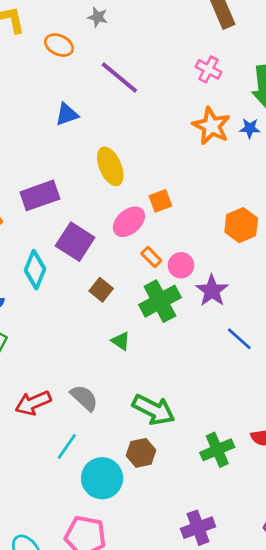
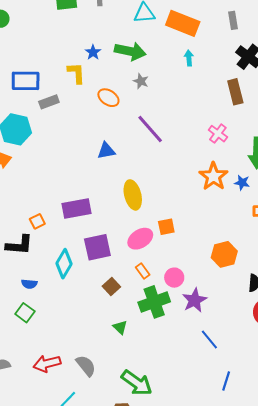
purple square: (75, 242) -> (97, 247), turned 36
orange rectangle: (151, 257) -> (143, 271), moved

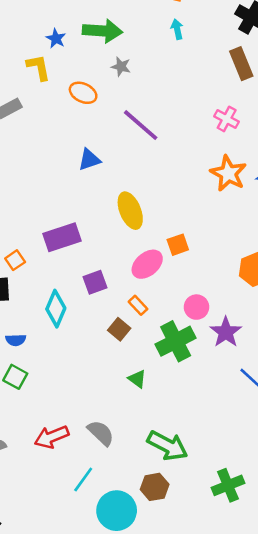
purple square: (97, 247) -> (95, 282), size x0.7
orange rectangle: (143, 271) -> (138, 305), moved

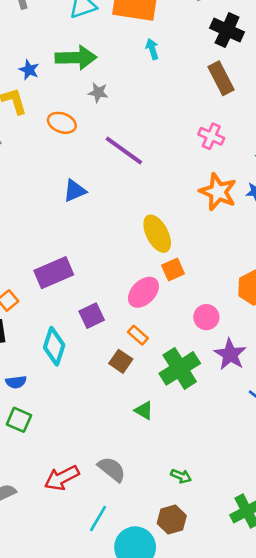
yellow ellipse: (130, 211) -> (157, 234), moved
pink circle: (196, 307) -> (206, 317), moved
green arrow: (167, 446) -> (181, 476), size x0.5

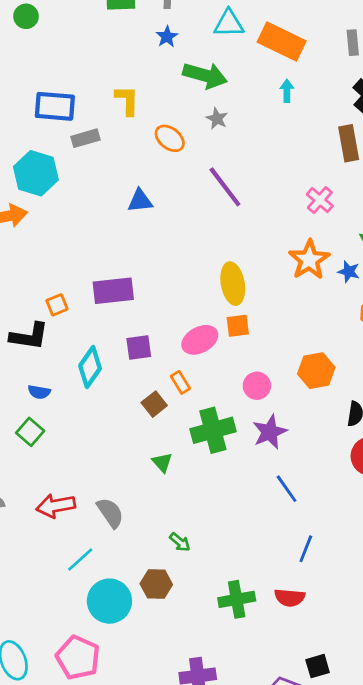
blue star: (29, 70) -> (167, 37), moved
blue triangle: (75, 191) -> (140, 201), moved

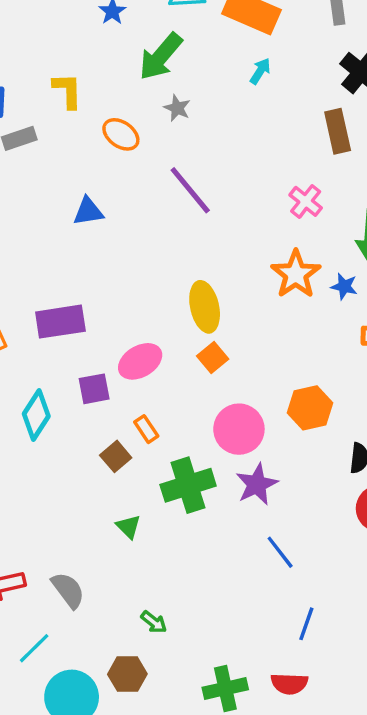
green arrow: (205, 75) -> (161, 56), turned 117
cyan arrow: (287, 91) -> (260, 71), turned 35
orange square: (238, 326) -> (213, 358), turned -30
pink ellipse: (200, 340) -> (140, 361), moved
pink circle: (257, 386) -> (239, 429), size x1.5

